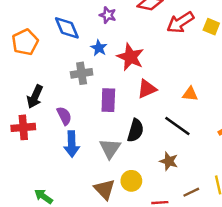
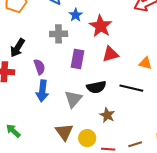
black line: (177, 126) -> (131, 88), turned -30
black semicircle: (135, 130) -> (96, 87), turned 54
brown star: (169, 161) -> (107, 115), moved
yellow circle: (131, 181) -> (87, 138), moved

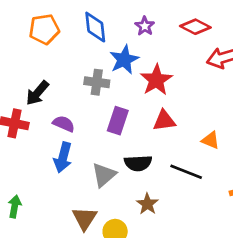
blue star: (76, 15) -> (124, 60), size x1.5
purple semicircle: (39, 67) -> (64, 124), turned -56
green arrow: (13, 131) -> (15, 206), turned 49

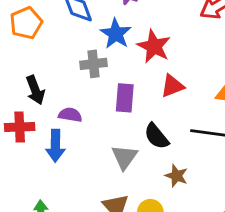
black arrow: (37, 93) -> (35, 90), turned -48
blue arrow: (63, 157) -> (55, 146), moved
black semicircle: (138, 163) -> (156, 136), turned 68

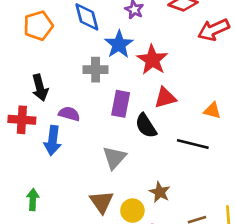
black semicircle: (156, 136) -> (146, 126), moved
brown star: (176, 176) -> (160, 192), moved

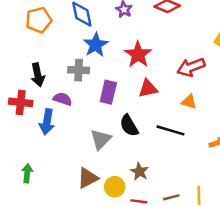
red arrow: (214, 30) -> (191, 67), moved
blue star: (119, 44) -> (96, 45), moved
gray cross: (96, 70) -> (79, 70), moved
black semicircle: (146, 126) -> (129, 126), moved
brown triangle: (102, 202) -> (88, 178), turned 35

